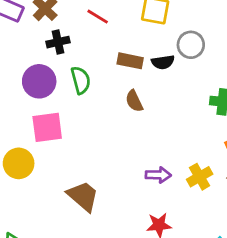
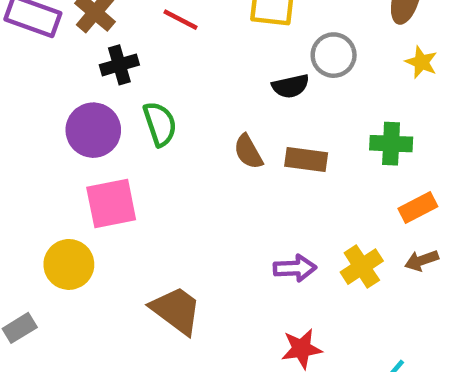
brown rectangle: (130, 61) -> (306, 160), moved

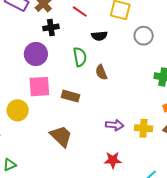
black semicircle: (290, 86) -> (99, 36), moved
green semicircle: (160, 124) -> (80, 57), moved
brown rectangle: (306, 160) -> (70, 96), moved
yellow cross: (362, 267) -> (143, 128), turned 30

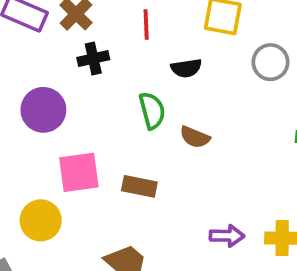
red line: (80, 12) -> (146, 25), turned 56
purple circle: (36, 54) -> (43, 110), moved
brown semicircle: (101, 72) -> (195, 137), turned -42

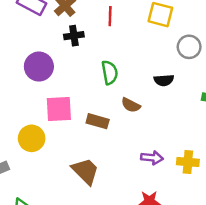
black semicircle: (186, 68) -> (164, 80), moved
brown semicircle: (195, 137) -> (131, 105), moved

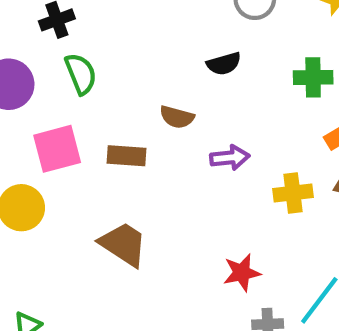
green semicircle: (110, 72) -> (81, 74), moved
purple arrow: (152, 158) -> (230, 158), moved

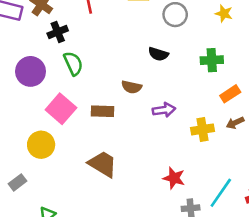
black semicircle: (224, 64) -> (158, 54), turned 36
pink square: (57, 149) -> (61, 109), turned -32
red star: (242, 273) -> (174, 178), turned 30

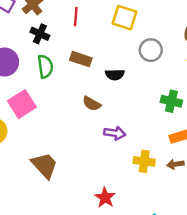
black cross: (58, 32) -> (40, 34), turned 30
black semicircle: (158, 54) -> (115, 75), moved, turned -36
brown rectangle: (102, 111) -> (81, 59), moved

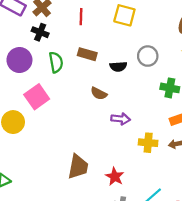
black cross: (40, 34) -> (40, 32), moved
gray circle: (151, 50) -> (148, 56), moved
brown trapezoid: (45, 165) -> (78, 167), moved, turned 56

